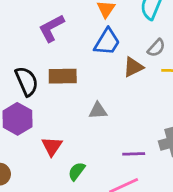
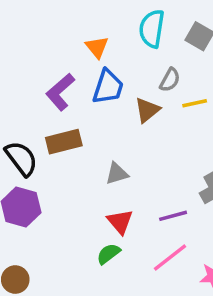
purple L-shape: (51, 28) -> (60, 92), moved
red triangle: (52, 146) -> (120, 222), moved
green semicircle: (77, 171) -> (108, 254), turned 30

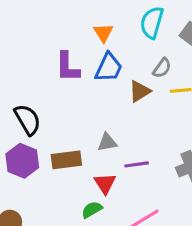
purple L-shape: (60, 92) -> (68, 67), turned -56
brown rectangle: (64, 142) -> (66, 160), moved
purple line: (173, 216) -> (137, 164), moved

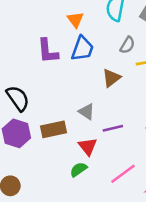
brown triangle: (140, 91) -> (111, 78), moved
gray triangle: (107, 142) -> (87, 112), turned 48

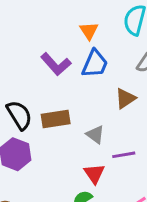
purple L-shape: (48, 51) -> (56, 64), turned -40
brown rectangle: (53, 129) -> (56, 119), moved

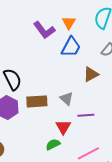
purple L-shape: (56, 64) -> (44, 30), moved
brown rectangle: (56, 119) -> (37, 101), moved

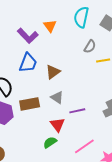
blue trapezoid: (71, 47) -> (28, 63), moved
brown triangle: (91, 74) -> (53, 72), moved

